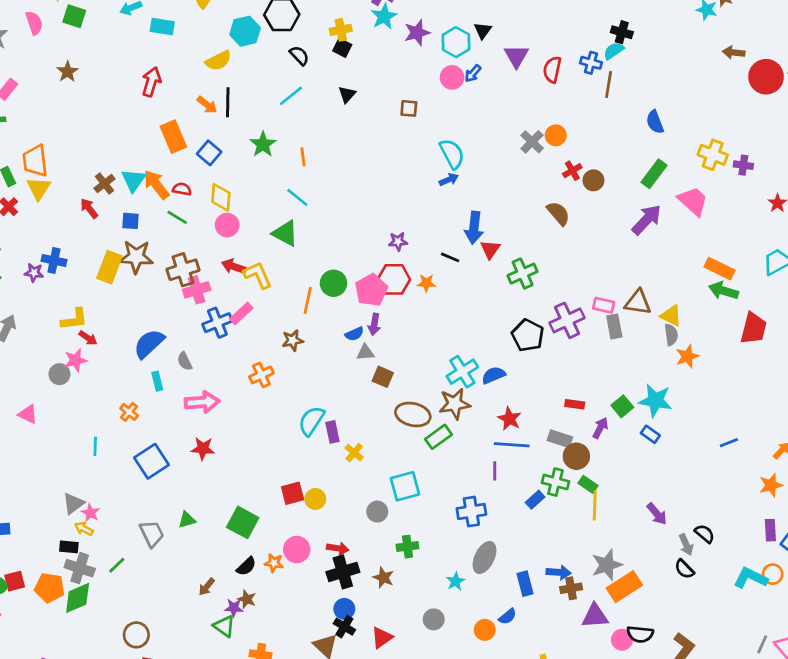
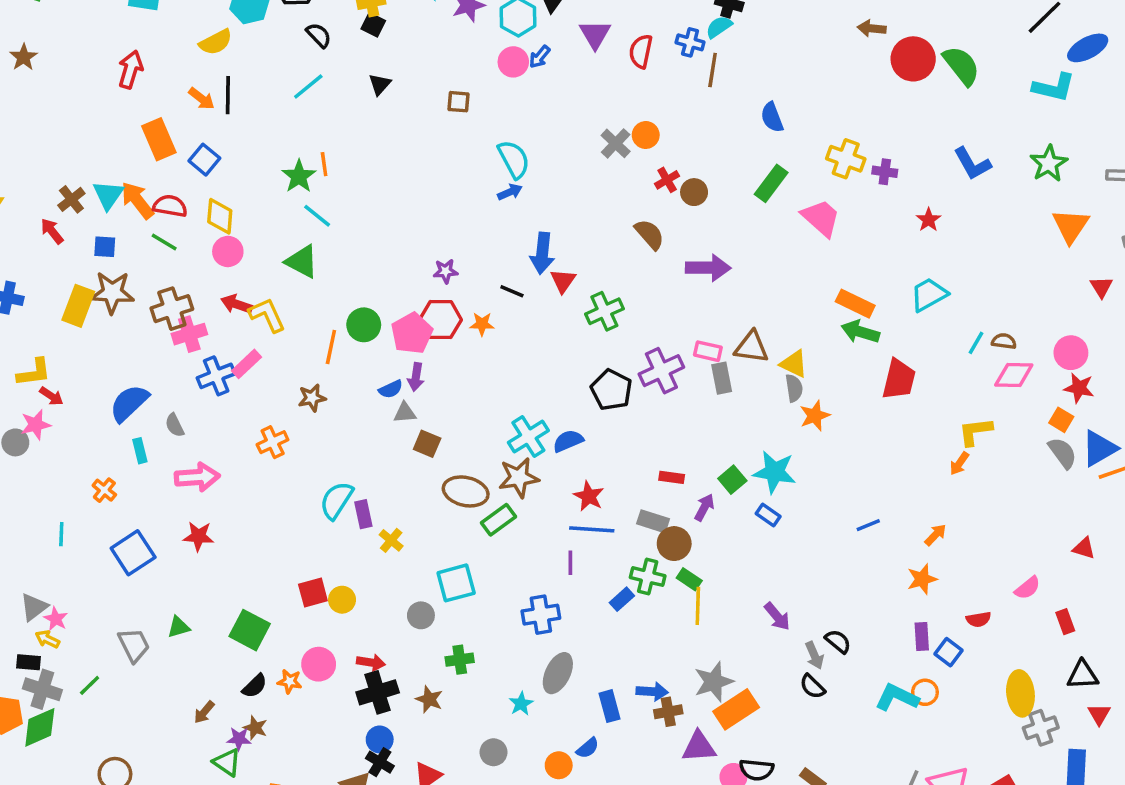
green star: (263, 144) -> (299, 176), moved
red semicircle: (182, 189) -> (170, 206), size x1.4
purple arrow: (647, 220) -> (708, 268), moved, turned 48

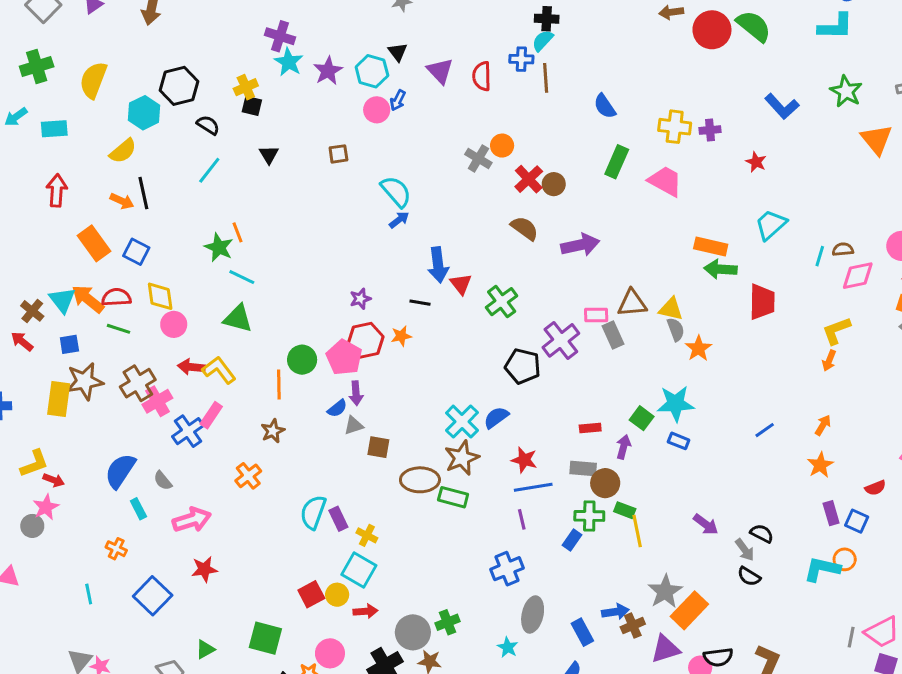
red cross: (667, 180) -> (529, 179), size x1.4
green rectangle: (499, 520) -> (453, 497), turned 64
cyan square: (456, 583) -> (359, 570), moved, turned -32
gray circle: (421, 615) -> (413, 632), moved, size x1.5
red arrow: (371, 662) -> (366, 611), moved

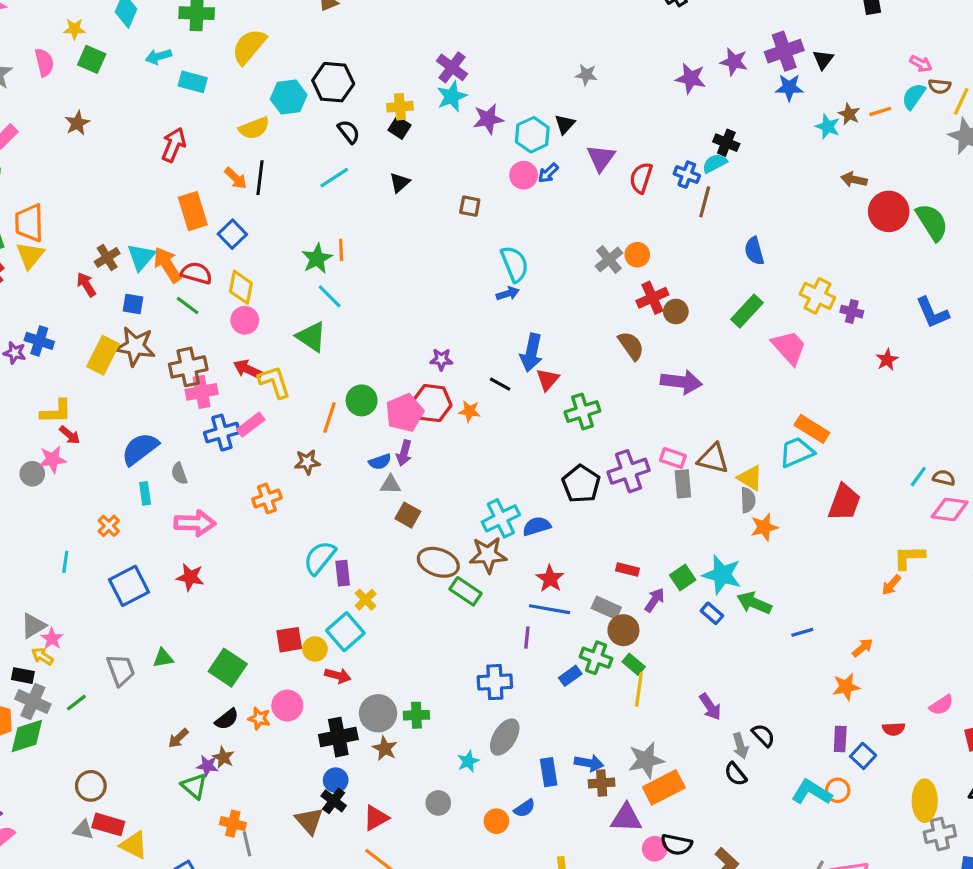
cyan trapezoid: (771, 225) -> (797, 452), moved
green arrow: (720, 269) -> (754, 603), moved

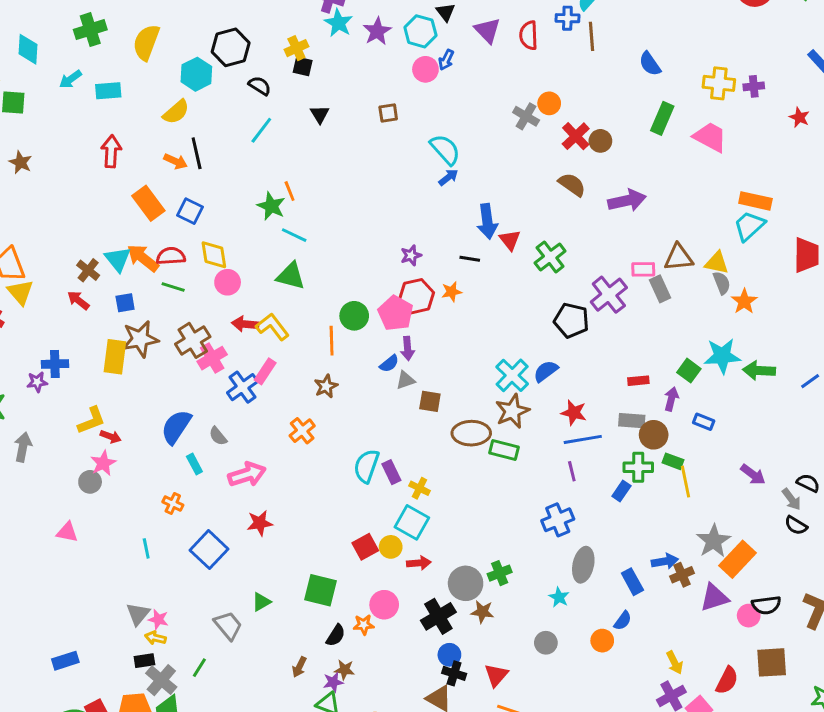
blue rectangle: (712, 613) -> (704, 422), moved
gray cross: (33, 702) -> (161, 680), turned 36

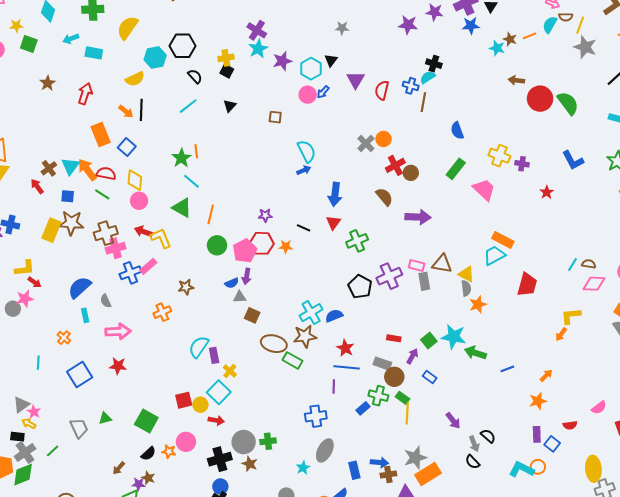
brown star: (20, 162) -> (48, 83), moved
blue arrow: (487, 221) -> (335, 194), moved
orange line: (332, 341) -> (211, 214), moved

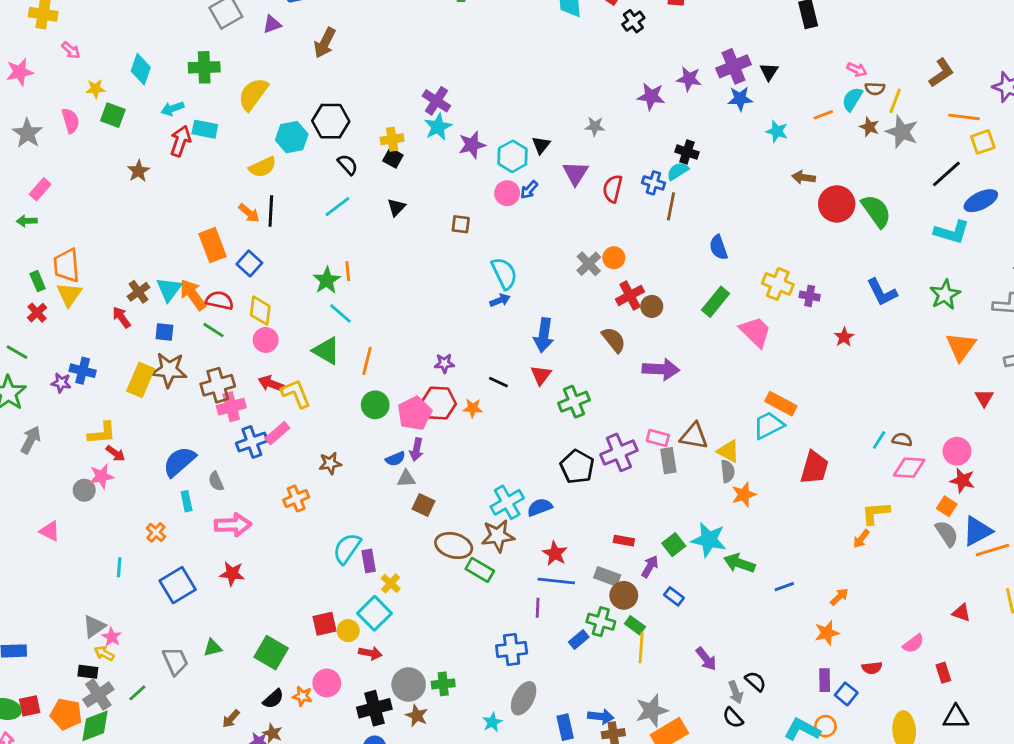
gray star: (342, 28) -> (595, 126), moved
brown star: (510, 39) -> (869, 127), moved
red arrow: (85, 94) -> (181, 141), moved

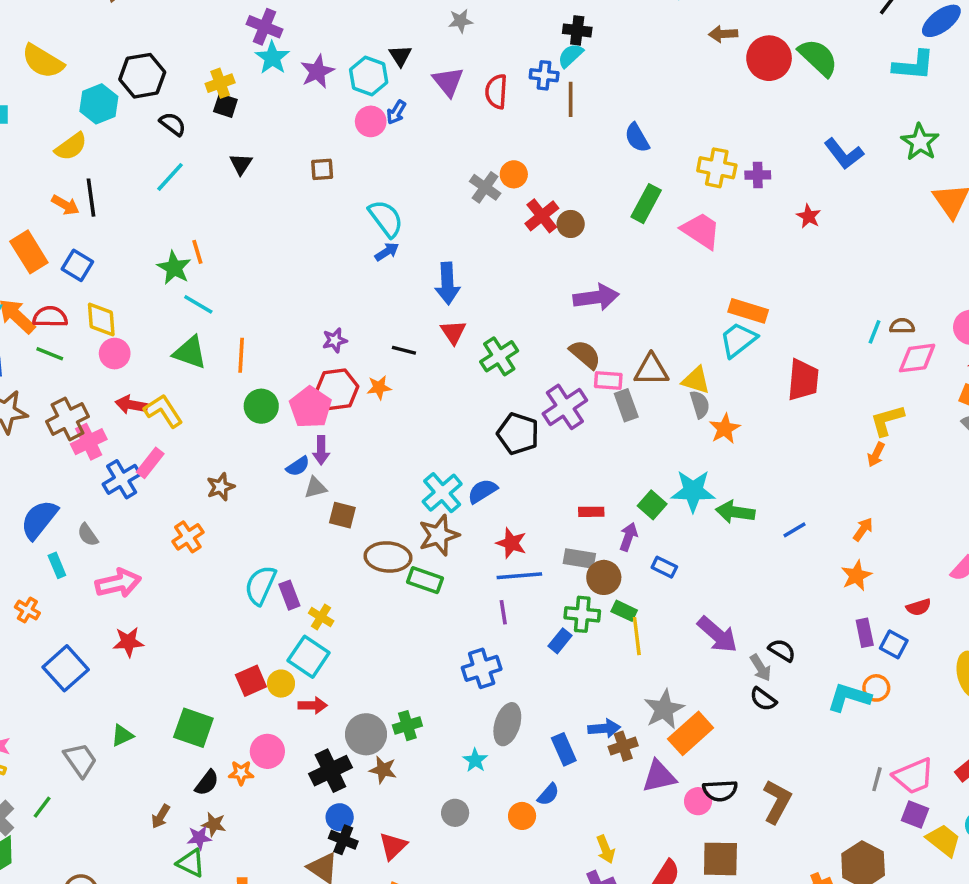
yellow semicircle: (253, 94) -> (43, 61), turned -84
brown semicircle: (614, 340) -> (585, 354), moved
purple arrow: (706, 659) -> (717, 635), size x1.4

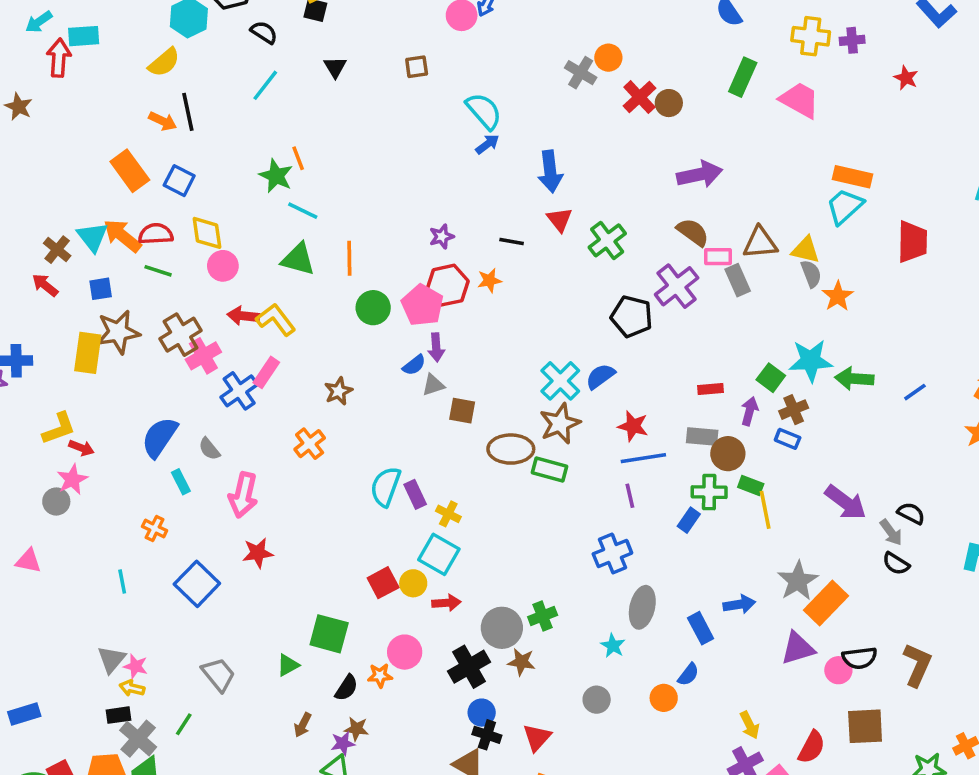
pink arrow: (118, 583) -> (243, 495), turned 120
green triangle: (122, 735) -> (288, 665), moved
brown cross: (623, 746) -> (794, 410), moved

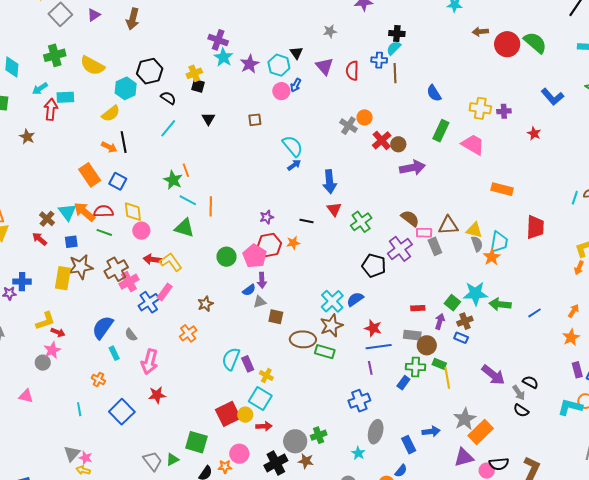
purple arrow: (700, 174) -> (412, 168), moved
cyan trapezoid: (845, 206) -> (499, 242), moved, turned 140
orange line: (349, 258) -> (211, 206), moved
red square: (383, 583) -> (228, 414), size x1.4
gray trapezoid: (218, 674) -> (153, 461), moved

